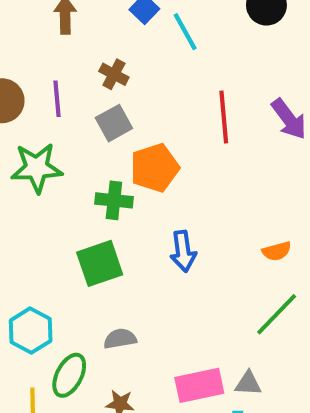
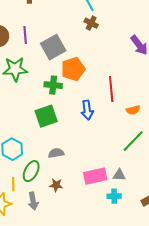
brown cross: (114, 74) -> (91, 23), moved
red line: (224, 117) -> (111, 89), moved
gray square: (114, 123) -> (53, 47), size x1.4

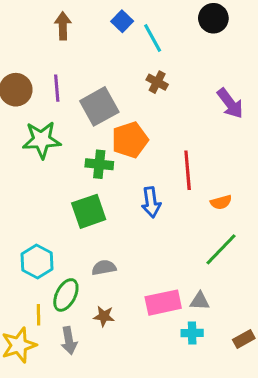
brown cross: (91, 23) -> (157, 82), moved

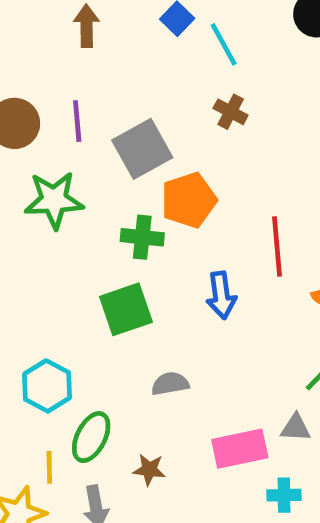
gray semicircle: (104, 268) -> (170, 384), moved
gray triangle: (200, 301) -> (296, 428), moved

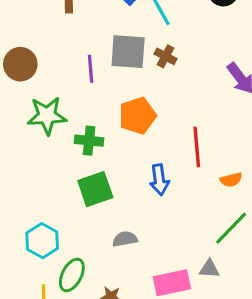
purple line: (77, 121) -> (91, 69), moved
gray square: (142, 149) -> (128, 52), moved, turned 33
green cross: (142, 237) -> (89, 141), moved

